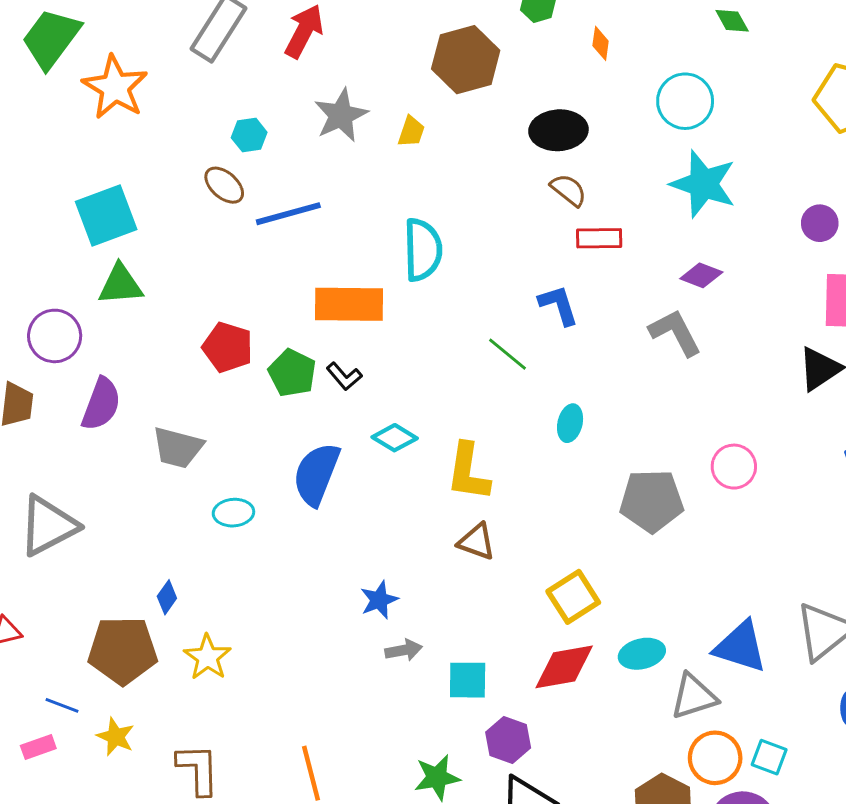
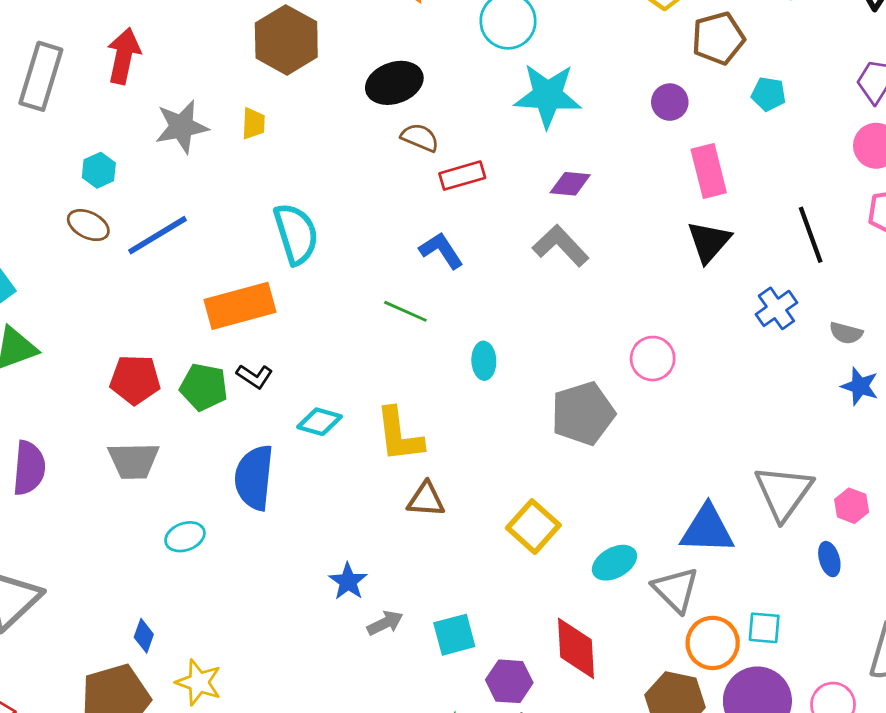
gray star: (341, 115) -> (182, 127), turned 30
gray trapezoid: (178, 448) -> (134, 461), moved
red diamond: (564, 667) -> (576, 648), moved, turned -68
gray triangle: (694, 696) -> (676, 590), turned -42

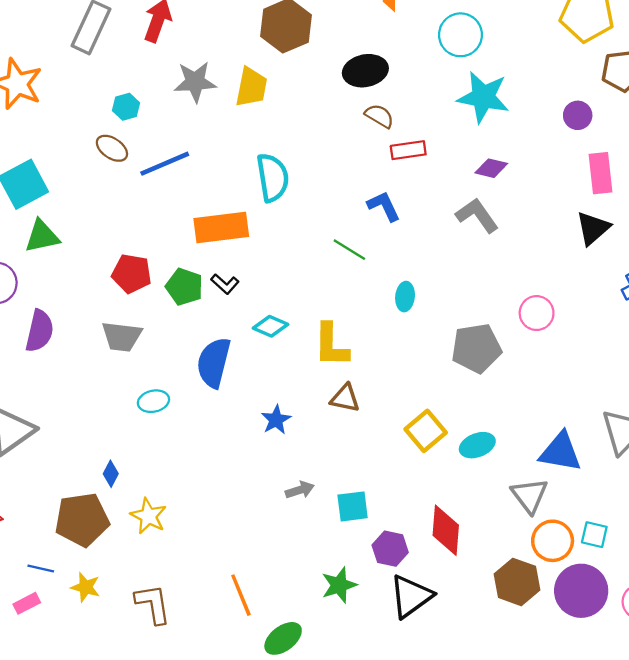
yellow trapezoid: (253, 124) -> (251, 87), size x1.6
cyan ellipse: (614, 563) -> (477, 445), moved
blue star: (348, 581) -> (276, 420), moved

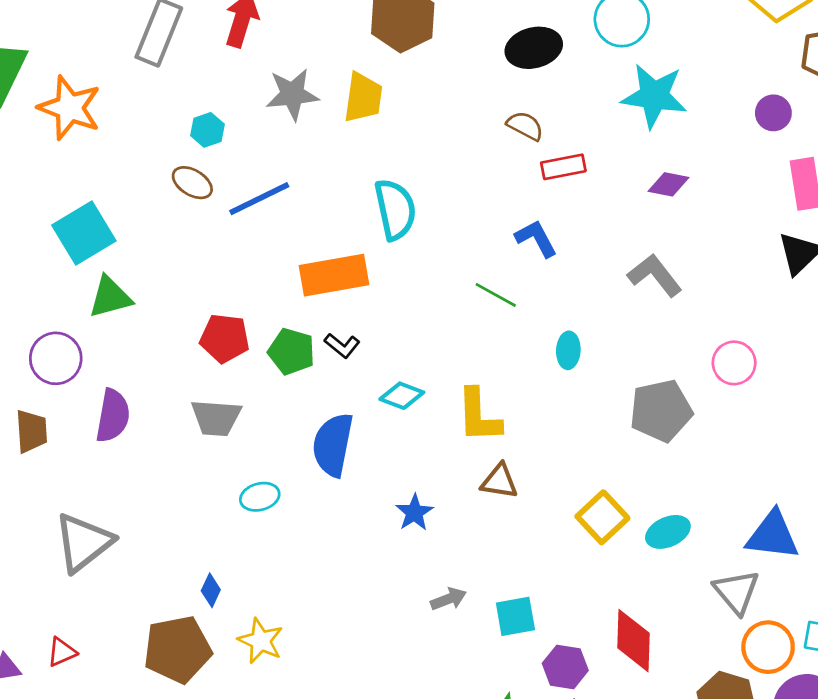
black ellipse: (365, 71) -> (534, 48), moved
gray L-shape: (477, 215) -> (655, 275), moved

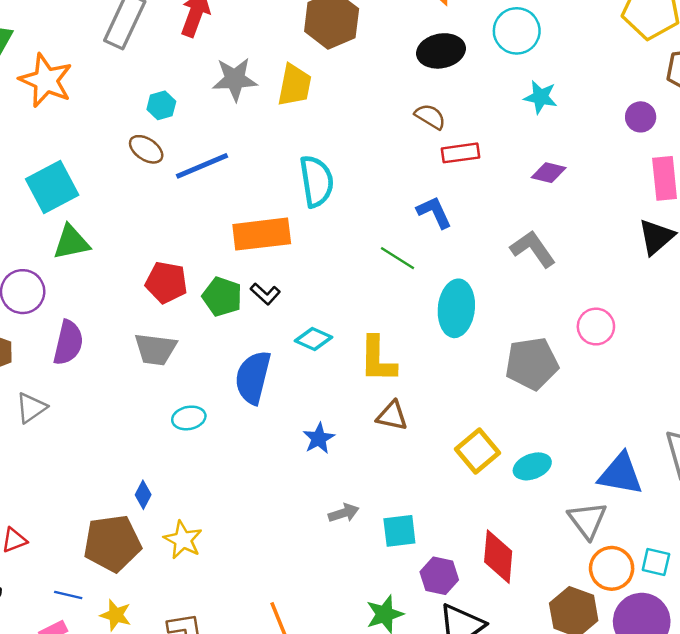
cyan star: (654, 96) -> (541, 97), size x0.6
cyan ellipse: (568, 350) -> (456, 308), size x1.8
gray triangle: (83, 542) -> (31, 408), moved, size x0.6

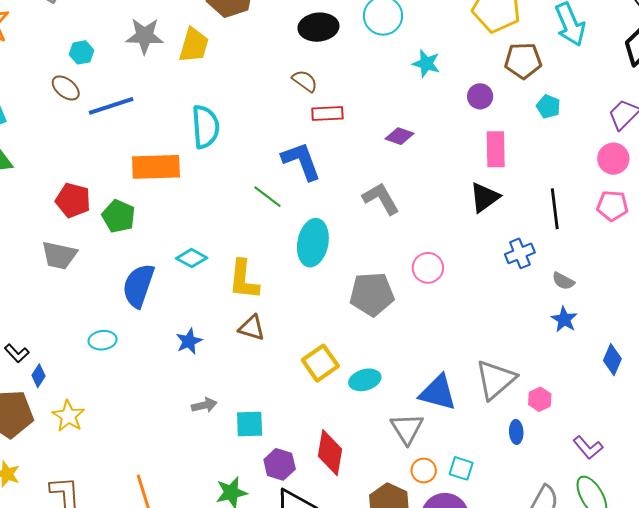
cyan star: (541, 97) -> (426, 64), moved
blue L-shape: (434, 212) -> (301, 161), size x1.4
black L-shape: (265, 294) -> (17, 353), moved
cyan ellipse: (189, 418) -> (103, 340), moved
orange circle: (612, 568) -> (424, 471), size x0.7

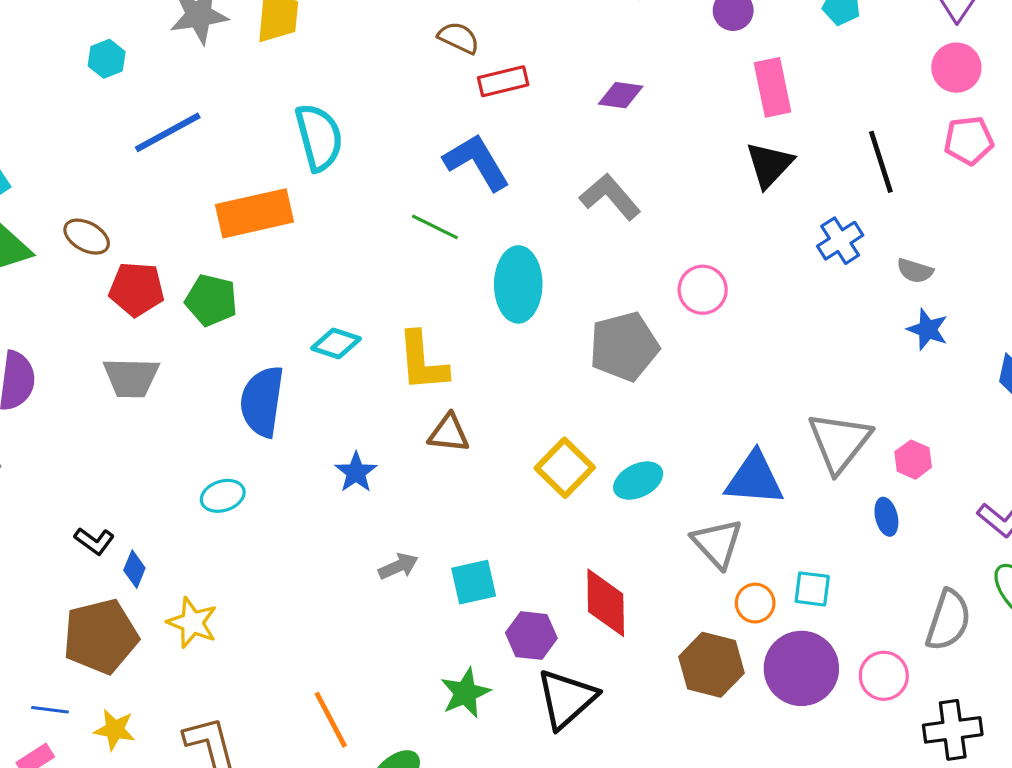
brown ellipse: (66, 88) -> (87, 237), moved

